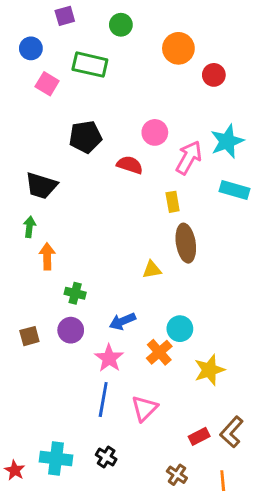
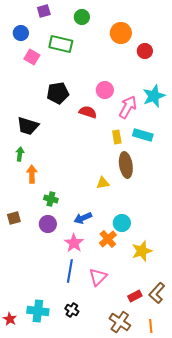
cyan rectangle: (234, 190) -> (143, 135), moved
brown square: (29, 336) -> (14, 218), moved
brown cross: (177, 475) -> (120, 322), size x1.5

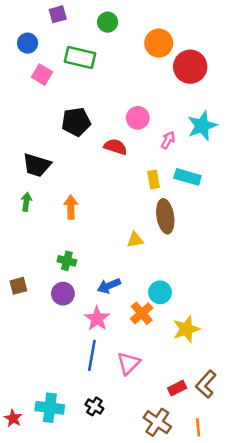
red circle: (145, 51) -> (190, 67), size x1.6
pink arrow: (128, 107) -> (168, 140), size x0.6
orange arrow: (32, 174) -> (71, 207), moved

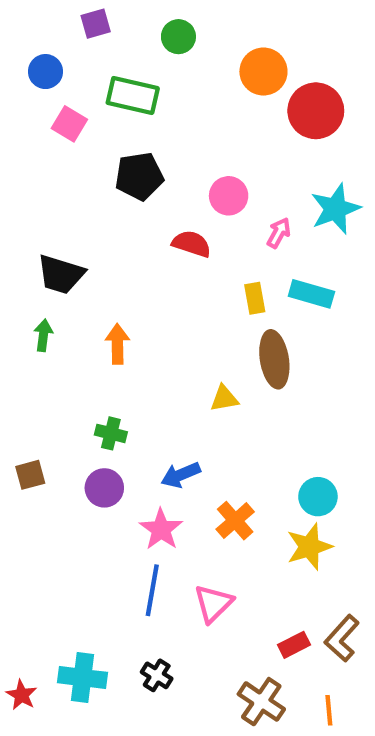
black pentagon: (76, 122) -> (139, 176), moved
cyan circle: (160, 292) -> (318, 497), moved

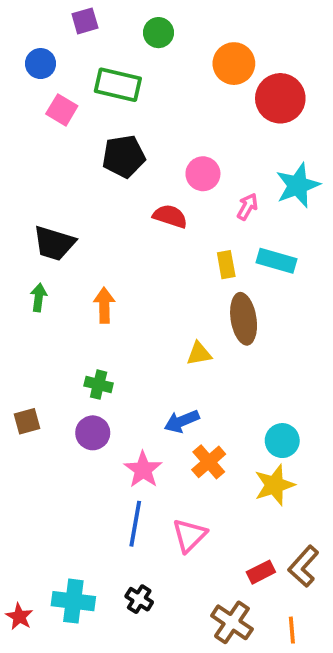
blue arrow: (181, 475) -> (182, 421), moved

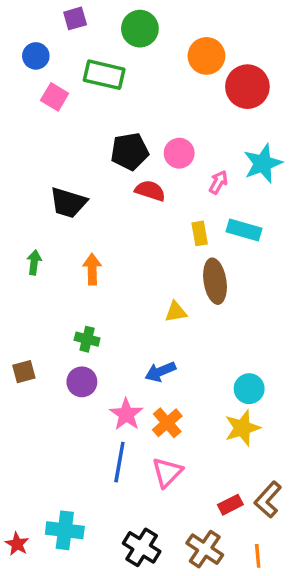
green circle: (158, 33) -> (140, 29), size x1.4
black pentagon: (124, 156) -> (130, 151), moved
black trapezoid: (54, 243) -> (68, 203), moved
orange cross: (209, 462) -> (167, 423), moved
black cross: (139, 599) -> (142, 547), moved, size x1.5

